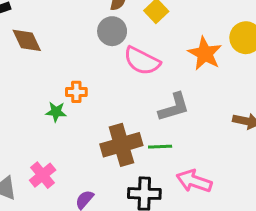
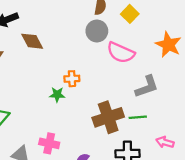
pink cross: (43, 175) -> (49, 143), turned -36
pink arrow: (194, 181) -> (165, 142), size x0.7

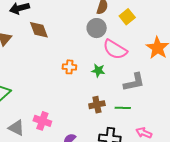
green star: (57, 95) -> (98, 71), moved
brown cross: (108, 117) -> (97, 105), size x0.6

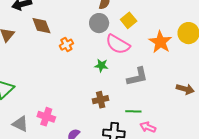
yellow square: (127, 17) -> (129, 20), moved
orange cross: (69, 67) -> (66, 45), moved, turned -32
green line: (123, 108) -> (133, 111), moved

